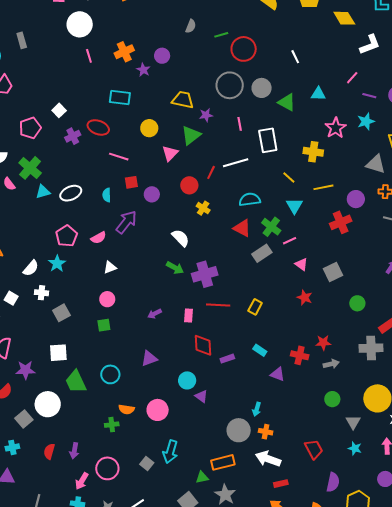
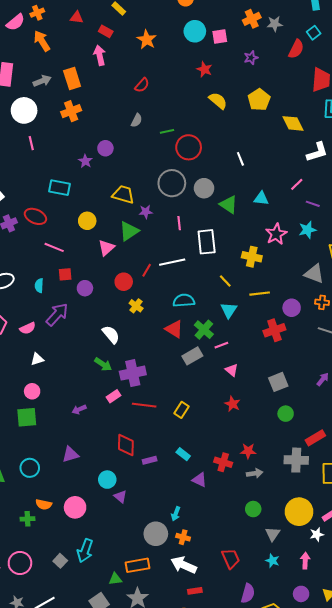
orange cross: (124, 52) -> (71, 111), moved
gray square: (333, 272) -> (278, 382), moved
pink rectangle: (189, 315) -> (113, 396), moved, turned 48
green square: (104, 325) -> (27, 417), size x1.5

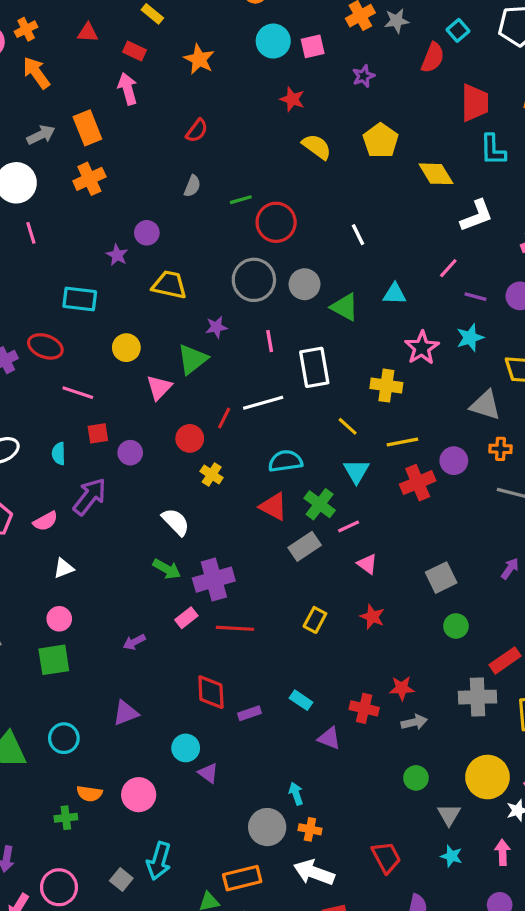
yellow trapezoid: (123, 195) -> (169, 285), moved
red cross: (274, 330) -> (418, 483), moved
yellow rectangle: (182, 410) -> (315, 620), moved
cyan arrow: (176, 514) -> (296, 794), turned 144

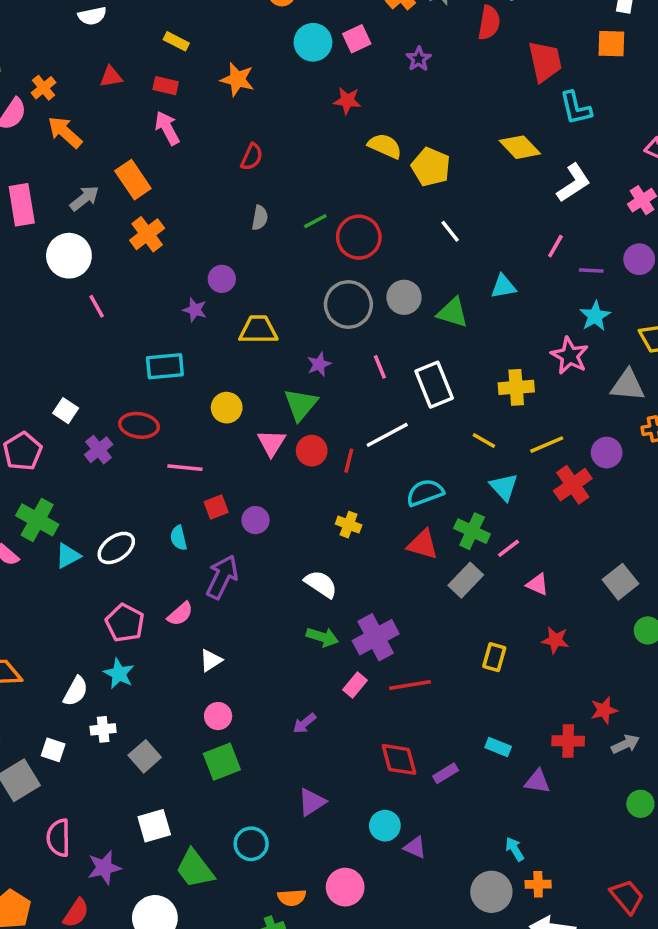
yellow pentagon: (381, 141) -> (431, 167), moved
pink star: (422, 348) -> (570, 356), moved
red circle: (190, 438) -> (312, 451), moved

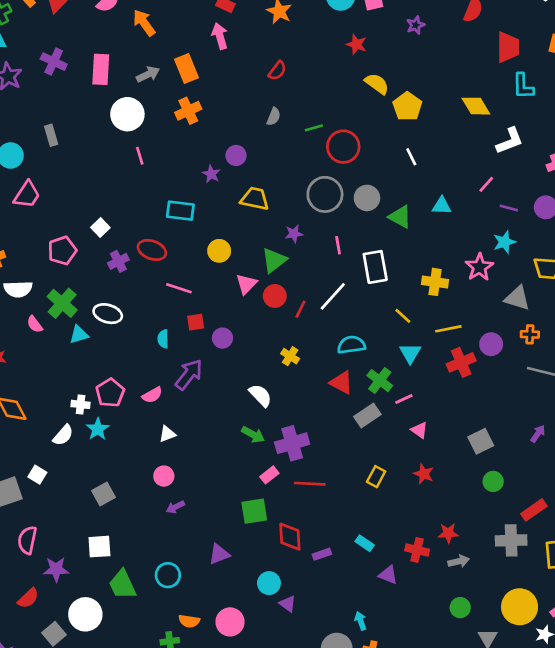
white line: (387, 435) -> (333, 296), turned -32
white ellipse: (116, 548) -> (108, 314), moved, turned 40
purple arrow: (304, 723) -> (175, 507), moved
white cross: (103, 729) -> (81, 404), moved
green square: (222, 762) -> (254, 511), moved

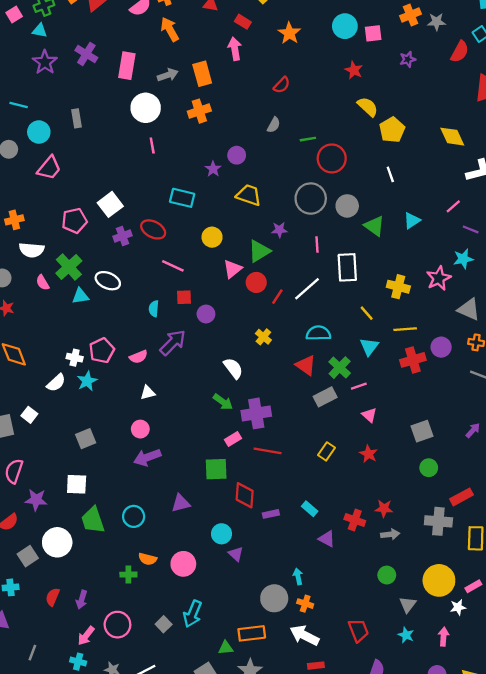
cyan triangle: (442, 206) -> (412, 221), turned -42
white square: (100, 227) -> (110, 204), size x1.5
purple arrow: (175, 507) -> (147, 457), size x1.6

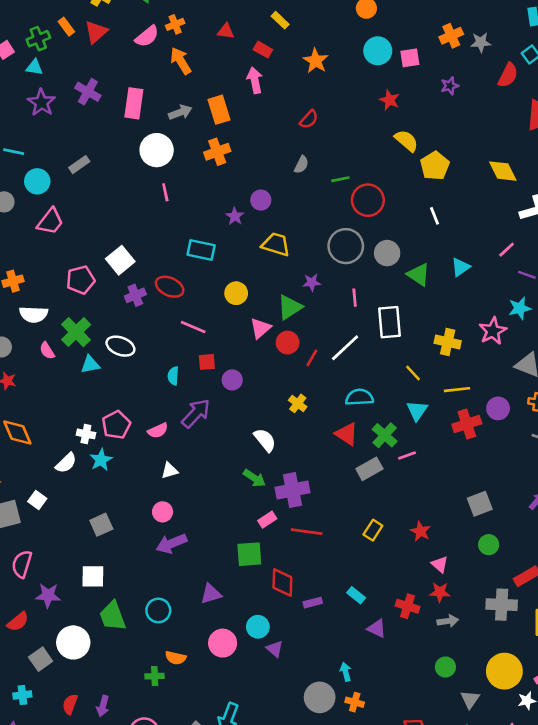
gray rectangle: (77, 118) -> (79, 165), turned 66
pink triangle: (369, 415) -> (440, 564), moved
pink circle: (183, 564) -> (223, 643), moved

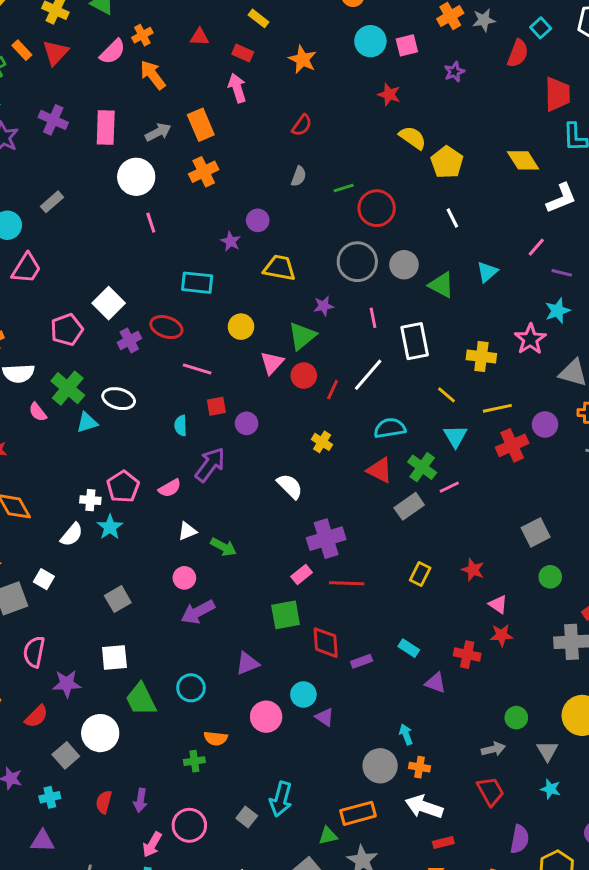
green arrow: (254, 478) -> (223, 547), moved
gray arrow: (448, 621) -> (493, 749), moved

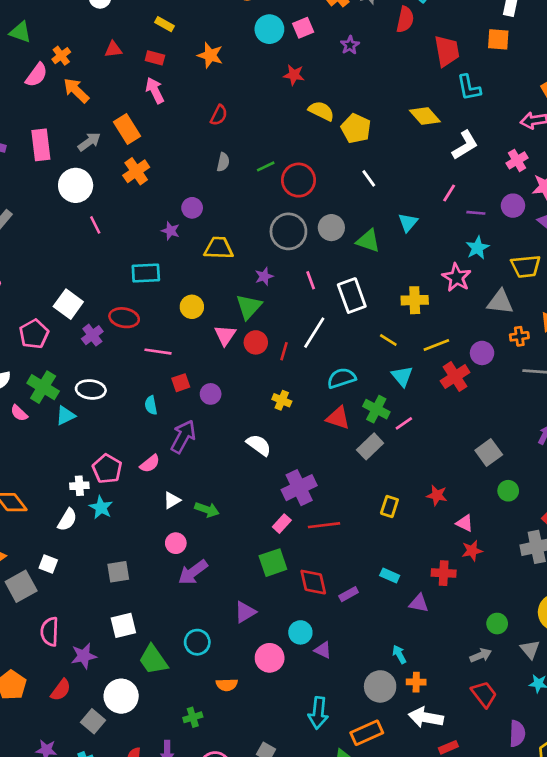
gray square: (118, 599) -> (118, 572), turned 30
green cross: (194, 761) -> (193, 717), moved
cyan arrow: (281, 799) -> (318, 713), moved

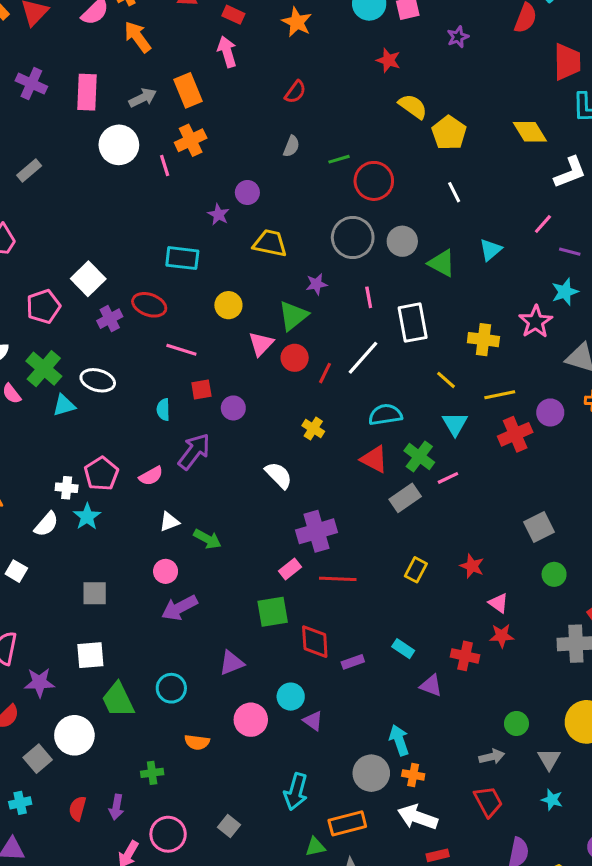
pink line: (95, 225) -> (165, 166), moved
cyan arrow: (399, 654) -> (399, 740), size x1.4

